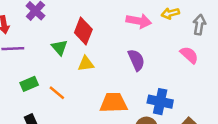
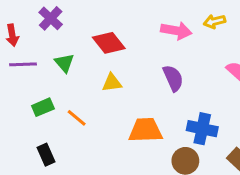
red diamond: (83, 31) -> (109, 43), turned -60
green triangle: (59, 47) -> (64, 63), moved

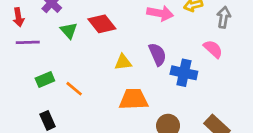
green triangle: (64, 63) -> (69, 30), moved
yellow triangle: (112, 83) -> (123, 62), moved
blue cross: (202, 129) -> (184, 73), moved

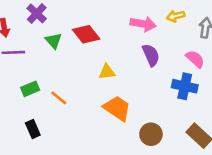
purple semicircle: (157, 54) -> (151, 55), moved
blue cross: (184, 73) -> (185, 86), moved
orange trapezoid: (134, 99) -> (117, 108), turned 36

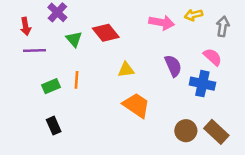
purple semicircle: (151, 55) -> (173, 66), moved
orange line: (59, 98) -> (76, 80), moved, turned 54
brown circle: (151, 134) -> (186, 131), moved

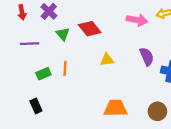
red arrow: (26, 26) -> (22, 12), moved
orange trapezoid: (136, 105) -> (115, 108), moved, turned -35
black rectangle: (54, 126) -> (36, 106), moved

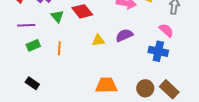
purple semicircle: (147, 57) -> (124, 35), moved, turned -90
green rectangle: (43, 74) -> (33, 45), moved
black rectangle: (36, 106) -> (32, 83), turned -32

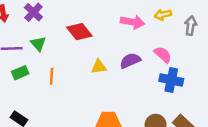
green triangle: (57, 16) -> (38, 44), moved
pink semicircle: (166, 30) -> (163, 55), moved

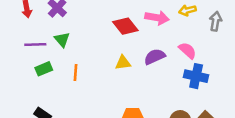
red diamond: (79, 32) -> (125, 26), moved

